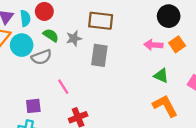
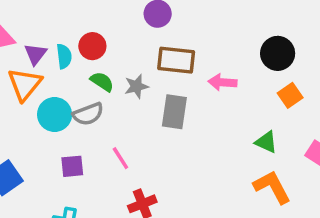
cyan circle: (22, 45) -> (55, 114), moved
pink arrow: (153, 45) -> (222, 82), moved
purple square: (33, 106) -> (72, 166), moved

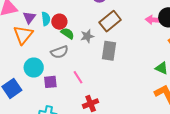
red circle: (92, 46) -> (59, 22), moved
brown rectangle: (176, 60) -> (110, 21), turned -45
pink arrow: (222, 82) -> (153, 20), moved
cyan circle: (55, 114) -> (34, 68), moved

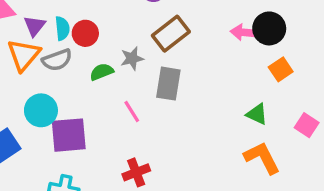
green semicircle: (67, 33) -> (102, 72), moved, turned -56
gray semicircle: (59, 52) -> (57, 60), moved
pink line: (78, 77) -> (132, 112), moved
purple square: (50, 82) -> (69, 135), size x1.6

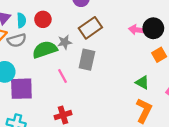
red circle: (85, 33) -> (43, 19), moved
green semicircle: (102, 72) -> (45, 50), size x1.6
orange L-shape: (262, 158) -> (144, 110), turned 50

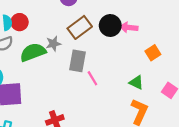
red circle: (43, 19) -> (20, 22), moved
black circle: (153, 28) -> (110, 26), moved
pink line: (62, 76) -> (92, 78), moved

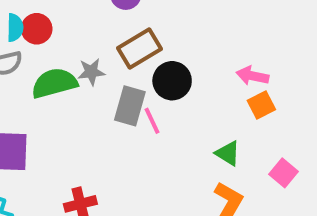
black circle: (110, 26) -> (172, 81), moved
pink arrow: (129, 27) -> (252, 76), moved
pink line: (92, 78) -> (152, 121), moved

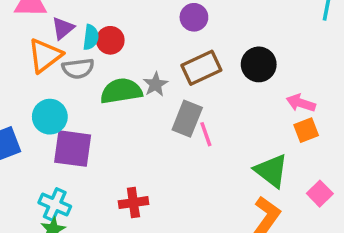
gray star: (91, 72) -> (156, 84), turned -30
black circle: (172, 81) -> (259, 64), moved
green triangle: (228, 153) -> (271, 171), size x1.5

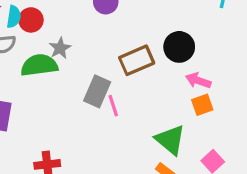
black circle: (259, 64) -> (179, 47), moved
brown rectangle: (201, 68) -> (137, 60), moved
gray star: (156, 84) -> (60, 48), moved

